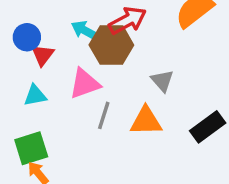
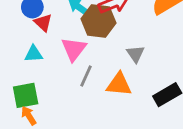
red triangle: (43, 55) -> (43, 23), turned -30
pink triangle: (85, 84) -> (74, 49), turned -40

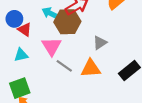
gray triangle: (135, 54) -> (100, 43), turned 40
gray line: (86, 76) -> (64, 66), turned -70

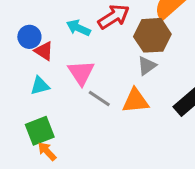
brown hexagon: (67, 22) -> (152, 35), moved

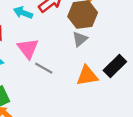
orange triangle: (135, 101) -> (87, 76), moved

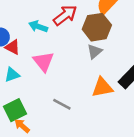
gray line: (44, 68) -> (62, 104), moved

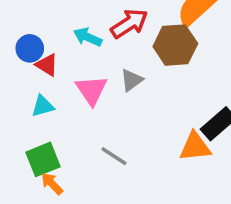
gray triangle: (95, 51) -> (132, 80), moved
orange triangle: (102, 87) -> (195, 147), moved

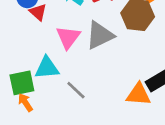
gray triangle: (132, 80) -> (100, 35), size x1.6
cyan triangle: (43, 106) -> (47, 68), moved, size x1.4

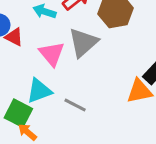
green square: (22, 83) -> (18, 113), turned -35

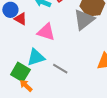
gray triangle: (83, 43) -> (84, 20), moved
pink triangle: (52, 54) -> (46, 32), turned -36

